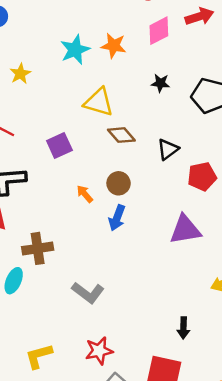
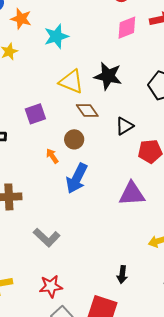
orange star: (114, 46) -> (21, 19), moved
black star: (160, 83) -> (108, 76), moved, size x1.8
brown circle: (119, 183) -> (74, 139), moved
blue arrow: (117, 218) -> (77, 178), size x1.4

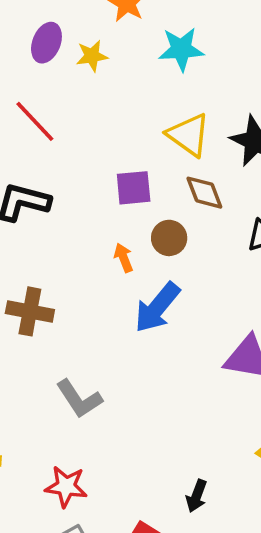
purple square: (35, 114) -> (134, 188), moved

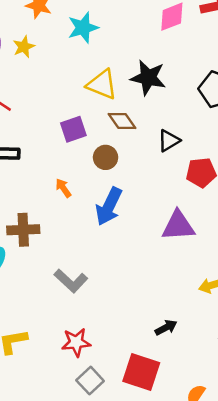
orange arrow: (124, 258) -> (63, 188), moved
black arrow: (197, 496) -> (166, 328), turned -125

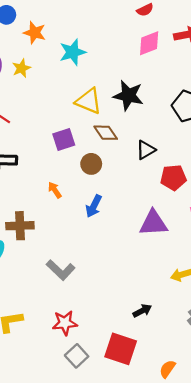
blue arrow: (109, 206) -> (94, 206), size x0.7

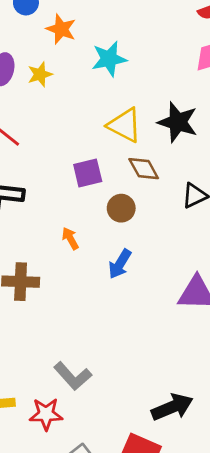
gray L-shape: (61, 270) -> (73, 376), moved
black arrow: (142, 311) -> (172, 407), size x1.6
red star: (65, 323) -> (46, 414), moved

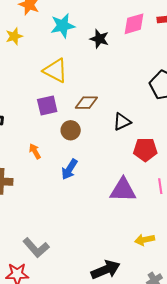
black star: (178, 122) -> (99, 39), moved, size x0.7
yellow triangle: (125, 125) -> (55, 71), moved
brown diamond: (144, 169) -> (86, 103), turned -60

